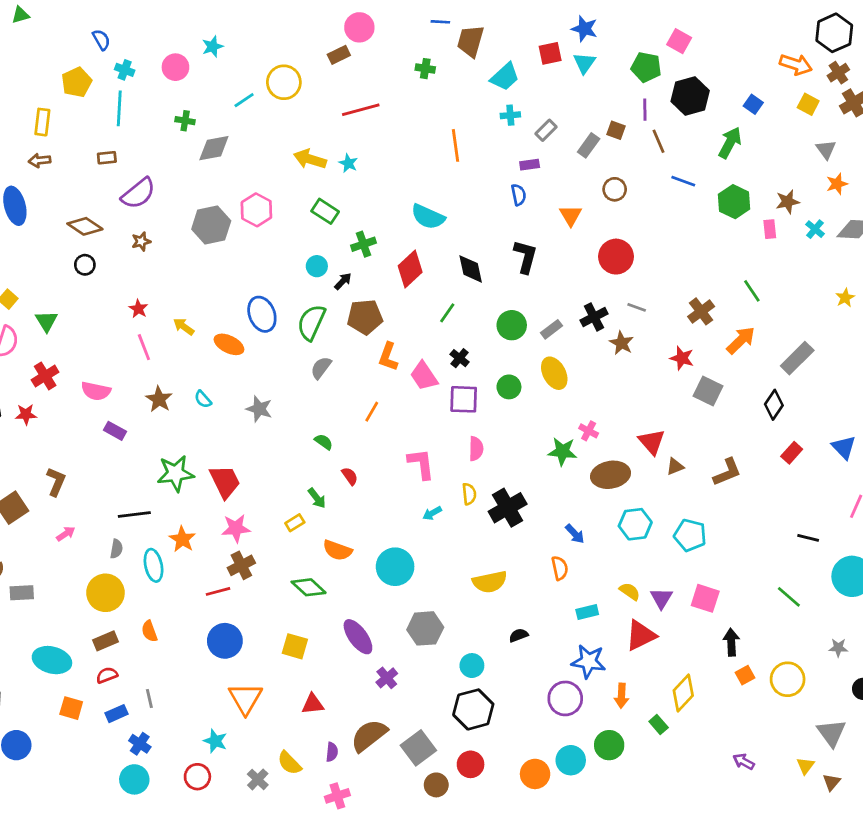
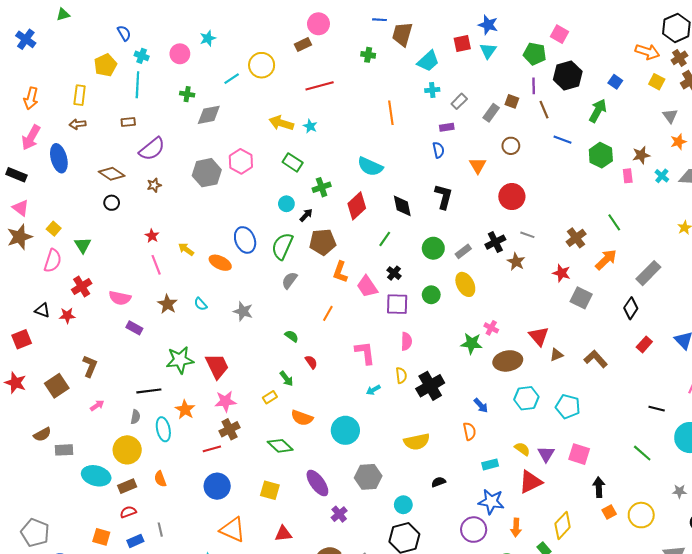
brown L-shape: (727, 472) -> (596, 359), turned -110
cyan ellipse: (52, 660) -> (96, 476), moved
orange triangle: (245, 698) -> (233, 530), turned -36

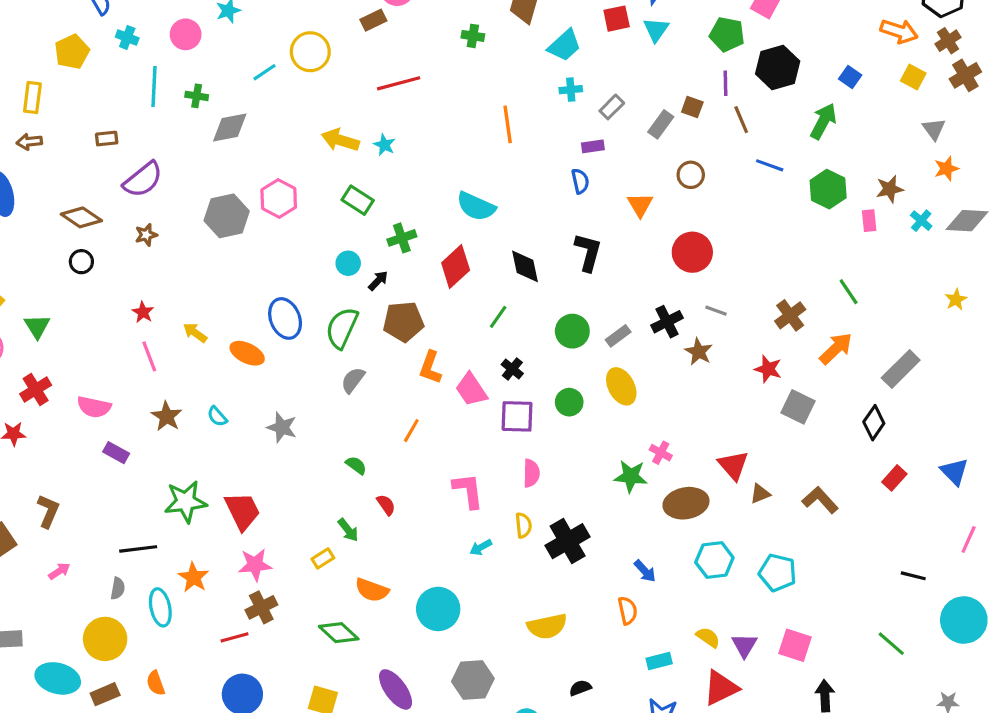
cyan line: (137, 85) -> (154, 86), moved

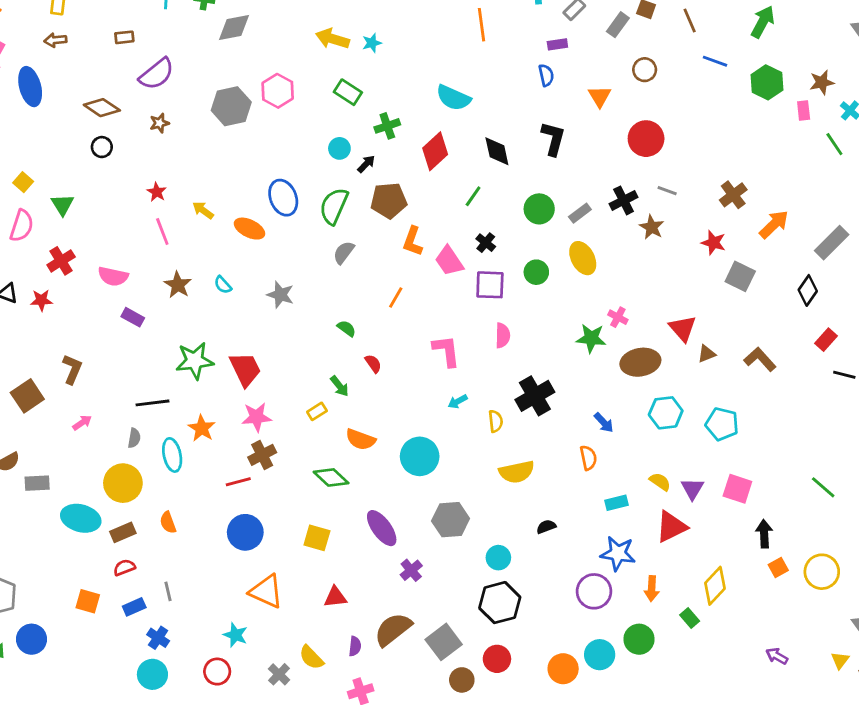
cyan star: (384, 145) -> (372, 43), turned 30
green line: (849, 292) -> (834, 144), moved
yellow semicircle: (523, 525) -> (496, 421), moved
black line: (913, 576) -> (844, 375), moved

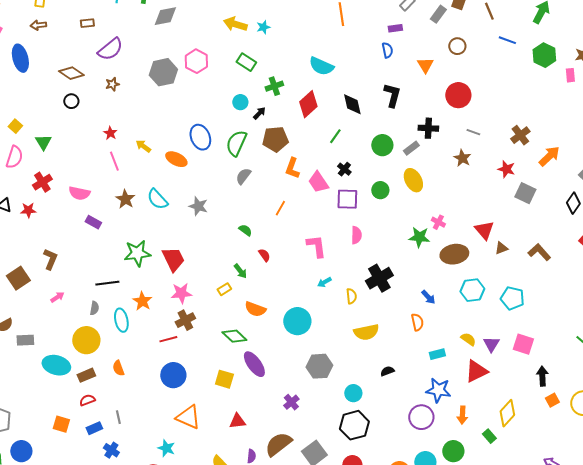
black cross: (624, 200) -> (428, 128), moved, turned 30
cyan semicircle: (223, 285) -> (157, 199), size x1.6
purple ellipse: (382, 528) -> (254, 364), moved

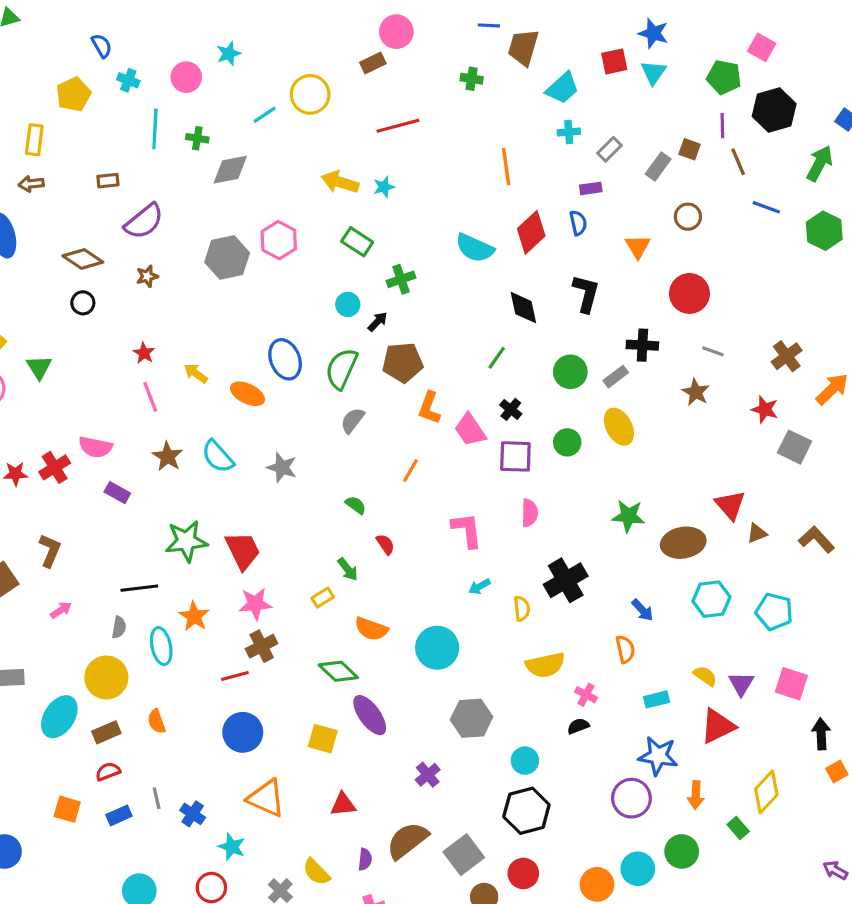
red diamond: (308, 104) -> (531, 232), moved
red cross: (42, 182) -> (55, 467), moved
pink cross: (438, 222) -> (586, 695), moved
cyan ellipse: (56, 365) -> (59, 717), turned -72
blue cross: (111, 450) -> (193, 814), moved

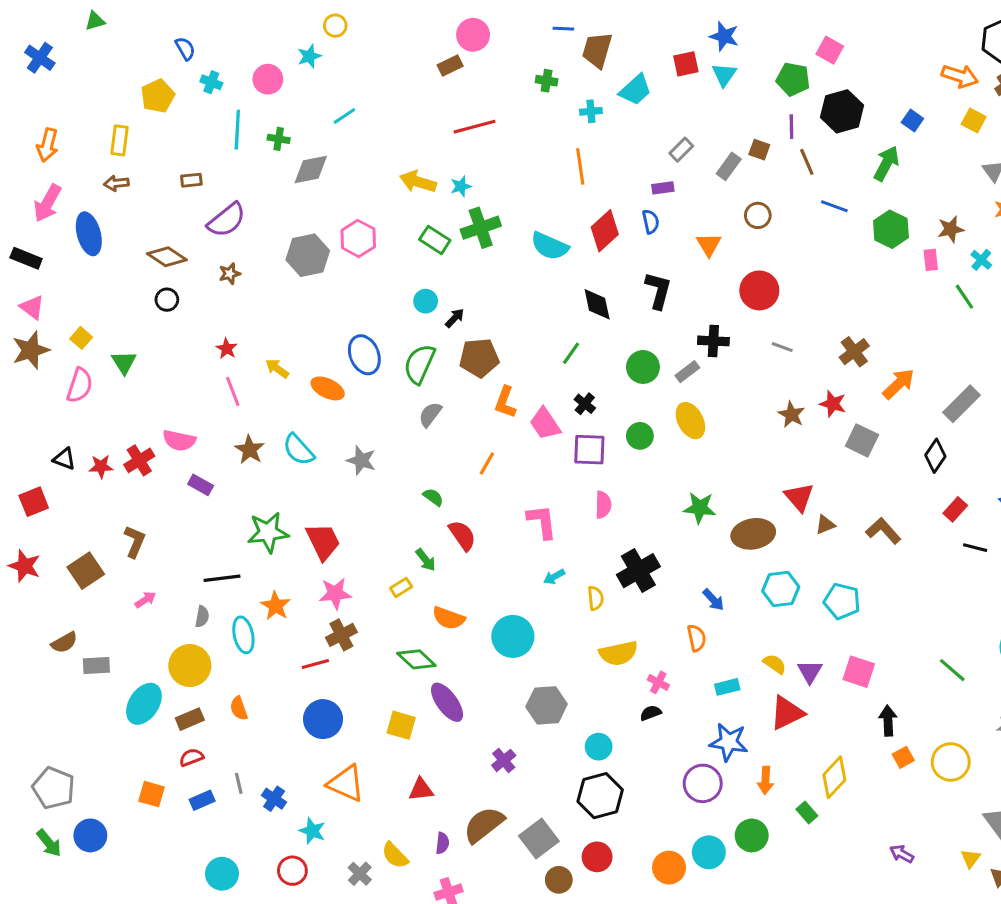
yellow circle: (310, 94) -> (335, 26), moved, size x0.6
cyan cross: (569, 132) -> (591, 111), moved
green cross: (401, 279) -> (481, 228), moved, size x1.4
brown star: (696, 392) -> (791, 414), moved
red semicircle: (385, 544) -> (462, 535), size x1.5

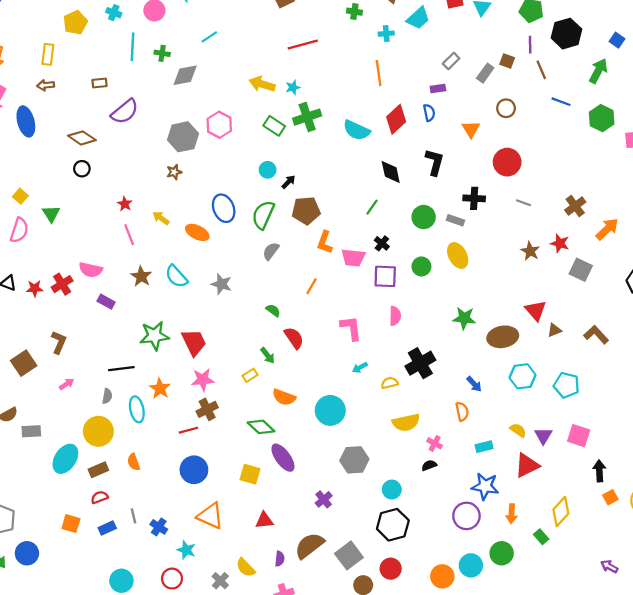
brown star: (230, 274) -> (174, 172), moved
gray rectangle: (687, 372) -> (455, 220), turned 56
pink trapezoid: (545, 424) -> (353, 258), turned -50
yellow semicircle: (596, 598) -> (390, 383), turned -98

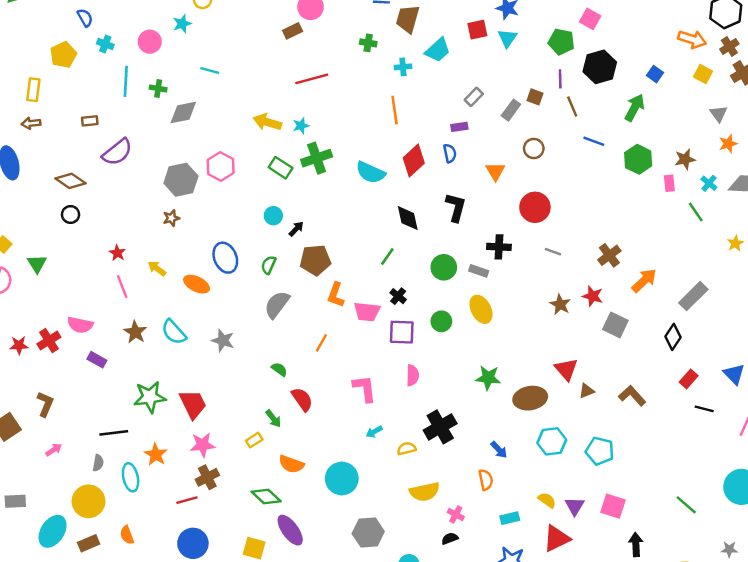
cyan line: (209, 37) -> (210, 70), turned 49
green semicircle: (263, 215) -> (269, 265), size x0.6
gray semicircle: (271, 251) -> (277, 304), size x1.4

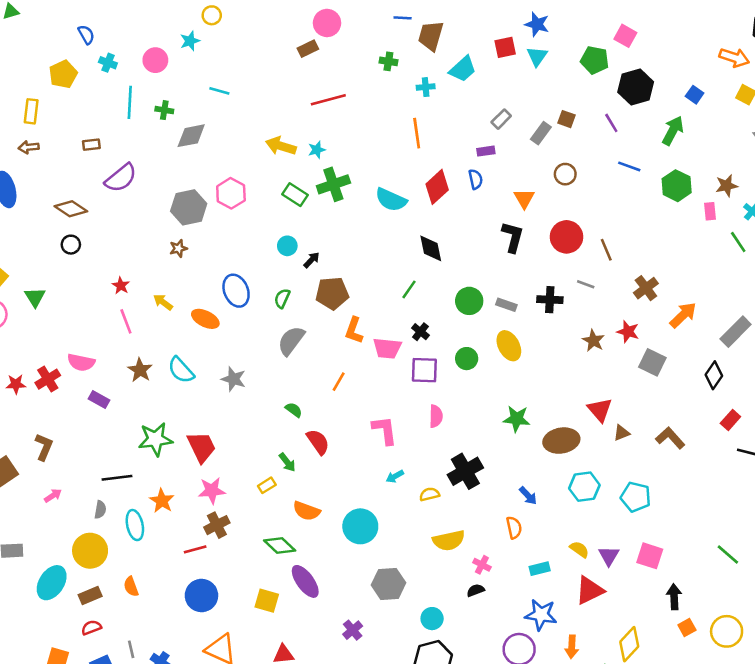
purple line: (560, 79) -> (611, 123), moved, turned -30
brown line: (572, 106) -> (606, 250), moved
black L-shape: (456, 207) -> (513, 237), moved
black cross: (499, 247) -> (550, 300), moved

